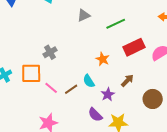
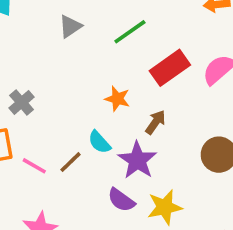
brown arrow: (127, 81) -> (155, 122), moved
purple star: (108, 94) -> (137, 160), size x1.5

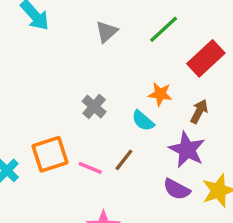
gray cross: (22, 102) -> (94, 106), moved
cyan semicircle: (99, 142) -> (143, 121), moved

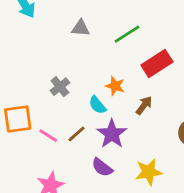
gray triangle: (107, 32) -> (81, 28), turned 36
purple star: (187, 150) -> (112, 134), moved
purple semicircle: (177, 189) -> (102, 167), moved

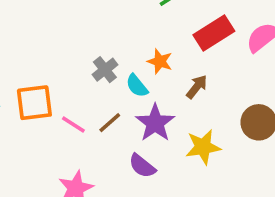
gray cross: (60, 87) -> (105, 70), moved
yellow star: (149, 172) -> (203, 147), moved

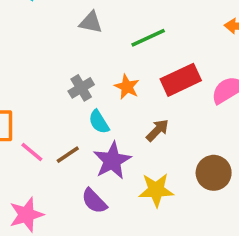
orange star: (160, 61) -> (127, 87), moved
gray cross: (105, 70) -> (81, 88), moved

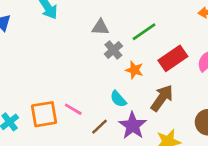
gray cross: (81, 88) -> (113, 50), moved
brown arrow: (157, 130) -> (162, 98), size x1.5
pink line: (32, 152) -> (73, 109), moved

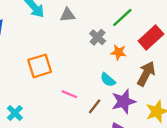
gray triangle: (100, 27) -> (68, 15), moved
orange square: (44, 114) -> (40, 66), moved
purple star: (133, 126) -> (124, 101), turned 30

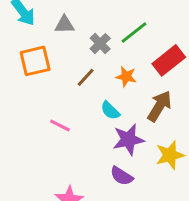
gray cross: (98, 37) -> (100, 44), moved
orange square: (40, 66) -> (35, 61), moved
brown line: (95, 106) -> (86, 77), moved

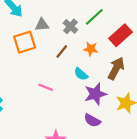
gray triangle: (64, 25) -> (42, 25), moved

